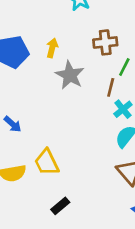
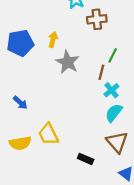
brown cross: (105, 42) -> (97, 19), moved
black rectangle: (60, 206) -> (86, 159), moved, turned 63

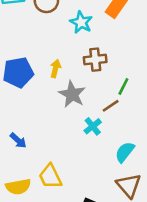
brown cross: (97, 19) -> (95, 60), moved
brown line: (101, 72) -> (111, 106), turned 42
cyan cross: (111, 90) -> (93, 126), moved

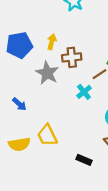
brown cross: (95, 60) -> (72, 57), moved
gray star: (72, 94) -> (47, 73), moved

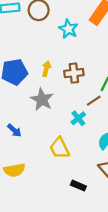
brown cross: (72, 57) -> (74, 73), moved
yellow trapezoid: (47, 135) -> (60, 148), moved

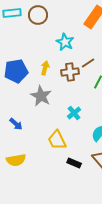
cyan star: (68, 29) -> (65, 42), moved
brown line: (94, 101) -> (88, 63), moved
black rectangle: (78, 186) -> (74, 163), moved

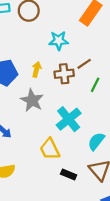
cyan star: (65, 42) -> (59, 41), turned -30
cyan cross: (74, 113) -> (69, 119), size x1.6

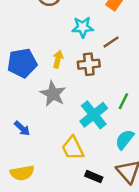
brown line: (84, 64) -> (111, 42), moved
green line: (95, 85) -> (123, 101), moved

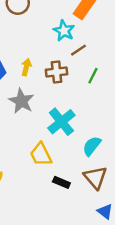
cyan star: (83, 27) -> (64, 31), moved, turned 30
green line: (123, 101) -> (93, 76), moved

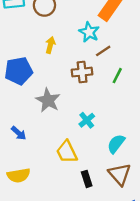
yellow arrow: (26, 67) -> (50, 45), moved
cyan cross: (61, 122) -> (87, 120), size x0.6
black rectangle: (61, 182) -> (87, 179), turned 49

